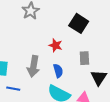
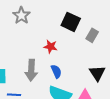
gray rectangle: (84, 58) -> (92, 35), moved, turned 40

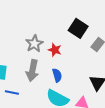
gray star: (21, 15) -> (34, 44), moved

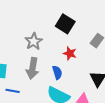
black square: (78, 28) -> (65, 24), moved
red star: (55, 50) -> (70, 53), moved

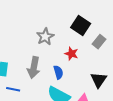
black square: (65, 24) -> (81, 25), moved
gray star: (34, 41) -> (45, 37), moved

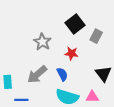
black square: (81, 25) -> (75, 24), turned 30
gray arrow: (34, 68) -> (37, 74), turned 50

